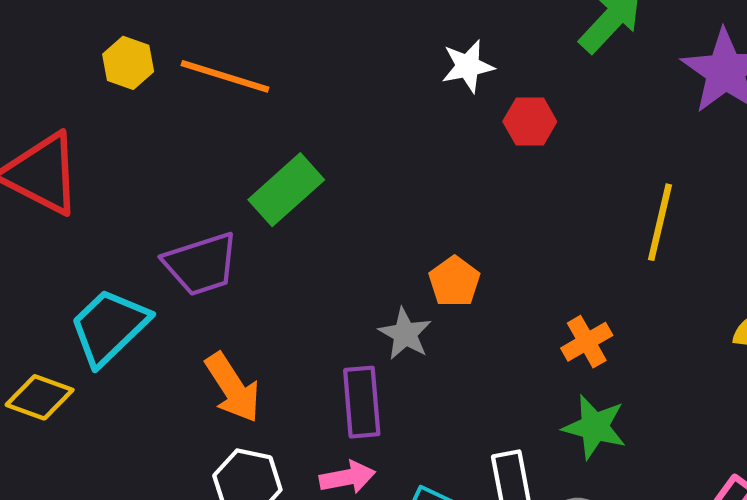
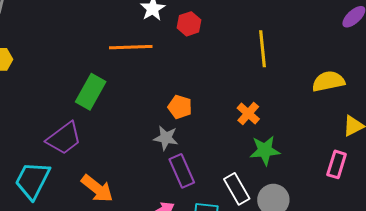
orange line: (225, 76) -> (131, 47), moved
purple rectangle: (362, 402) -> (182, 171), moved

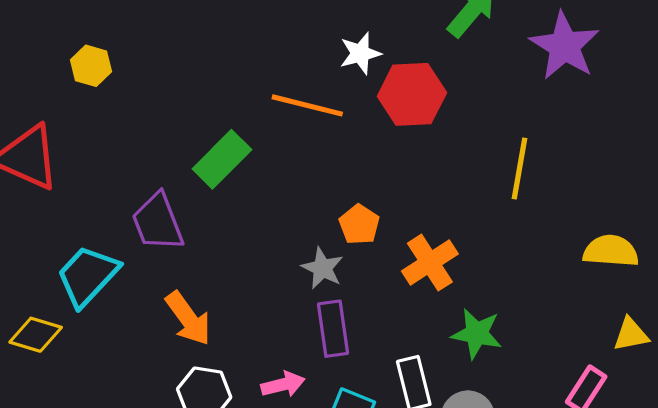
red hexagon: (189, 24) -> (412, 94), size x1.6
orange cross: (248, 113) -> (430, 263), moved, size x1.4
purple trapezoid: (64, 138) -> (158, 222), turned 90

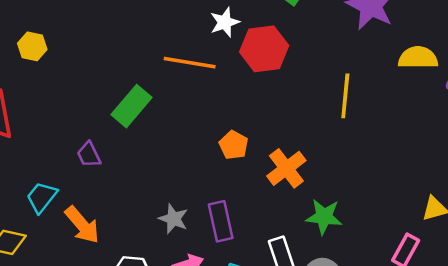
purple trapezoid: (158, 222) -> (89, 155), size x0.6
yellow semicircle: (611, 251) -> (418, 58), moved
gray star: (322, 268) -> (173, 219), moved
cyan trapezoid: (88, 276) -> (42, 197), size x0.7
orange arrow: (188, 319) -> (82, 225), moved

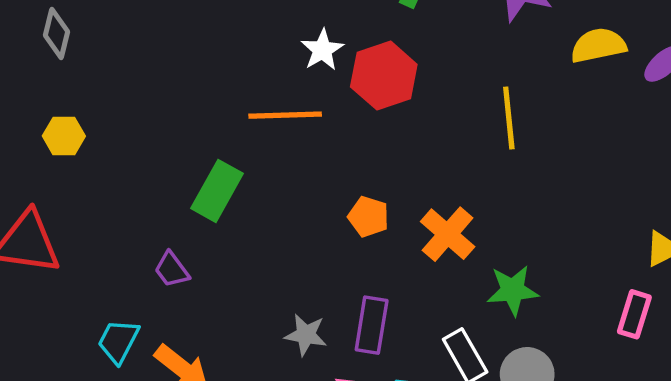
purple rectangle: (221, 221) -> (372, 325), turned 33

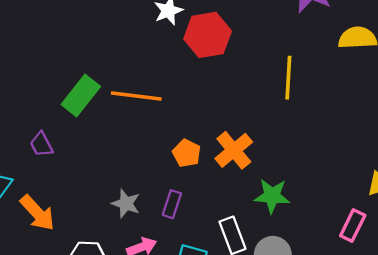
orange line: (285, 115) -> (136, 96), moved
orange pentagon: (368, 217) -> (187, 153), moved
purple rectangle: (372, 325) -> (172, 204), size x0.7

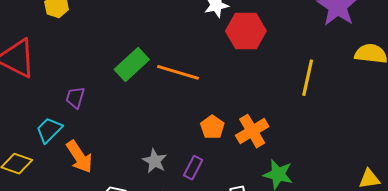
purple trapezoid: (41, 144) -> (75, 97), moved, turned 35

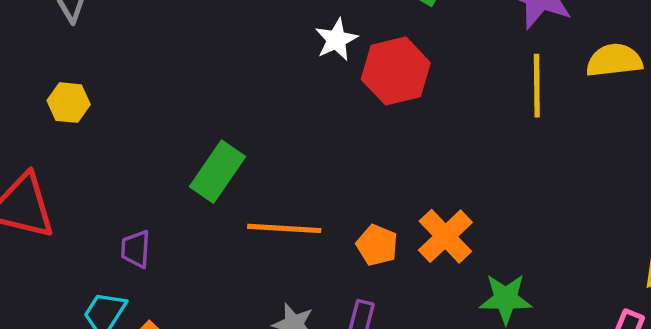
orange line: (178, 72) -> (284, 228), moved
yellow line: (308, 78) -> (537, 86), moved

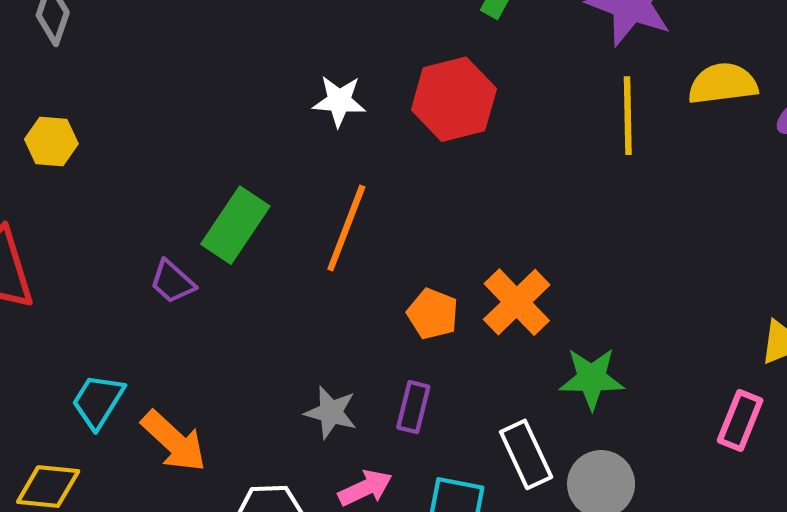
white star: (336, 40) -> (339, 101), moved, turned 30
orange line: (284, 228) -> (346, 228), moved, turned -72
purple trapezoid: (136, 249) -> (172, 282), moved, turned -51

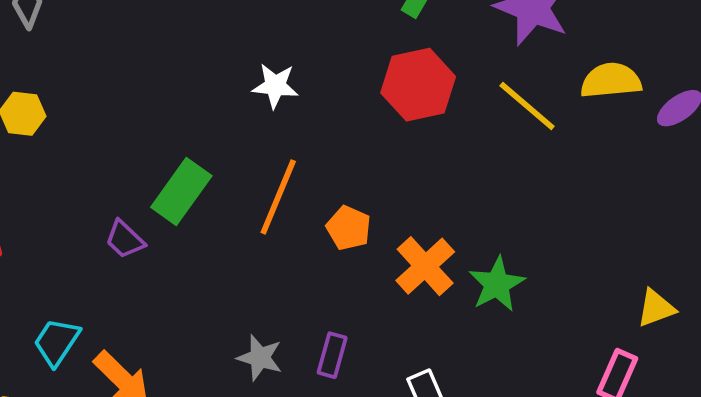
red hexagon: (454, 99) -> (418, 85), moved
yellow line: (628, 116) -> (527, 106), turned -50
orange pentagon: (433, 314) -> (349, 228), moved
green star: (592, 378) -> (497, 284), moved, turned -30

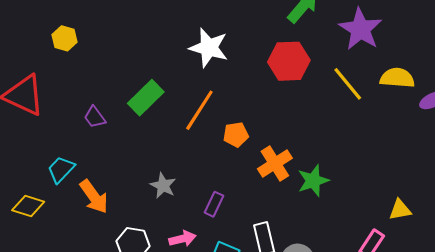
white star: (275, 86) -> (209, 48), size x1.5
orange pentagon: (349, 228) -> (236, 135), turned 30
purple trapezoid: (125, 239) -> (95, 117), moved
gray star: (260, 358) -> (163, 186), moved

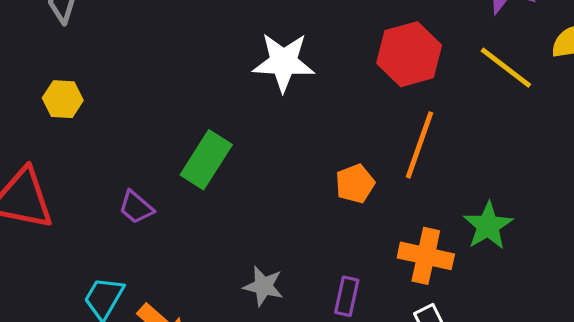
orange line: (199, 110) -> (420, 145), moved
orange cross: (275, 163) -> (426, 256), moved, turned -32

